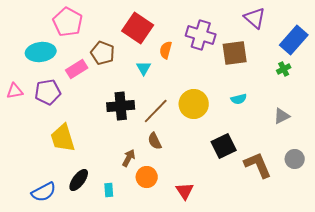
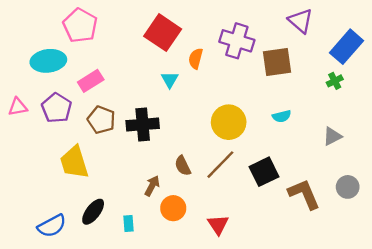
brown pentagon: (103, 53) -> (101, 120), moved
purple pentagon: (48, 92) -> (57, 108), turned -30
brown line: (156, 111) -> (220, 165), moved

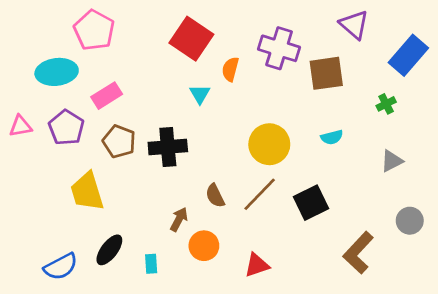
green cross: (335, 81) -> (386, 104), moved
brown L-shape: (304, 194) -> (358, 253), moved, turned -114
red triangle: (218, 225) -> (257, 265), turned 45

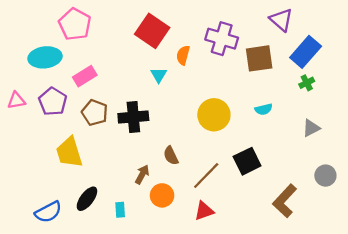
blue rectangle: (408, 55) -> (306, 52), moved
brown line: (260, 194) -> (206, 176), moved

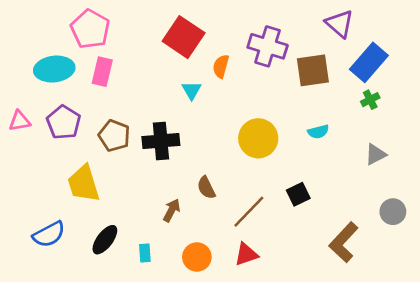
pink rectangle: (85, 76) -> (102, 72), moved, turned -45
black square: (247, 161) -> (298, 194), size x0.7
orange circle: (162, 195) -> (197, 257), moved
blue semicircle: (48, 212) -> (49, 234), moved

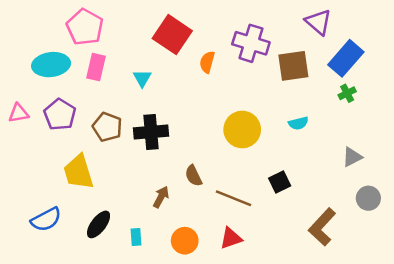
cyan triangle: (192, 90) -> (142, 78), moved
gray triangle: (376, 154) -> (352, 157), moved
brown line: (249, 212) -> (233, 198), turned 68

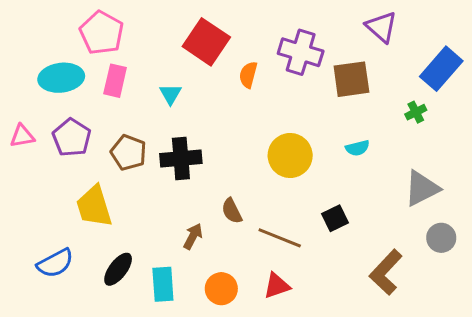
blue rectangle: (346, 58) -> (441, 69), moved
gray triangle: (352, 157) -> (422, 188), size x1.5
cyan rectangle: (136, 237) -> (163, 284), size x1.6

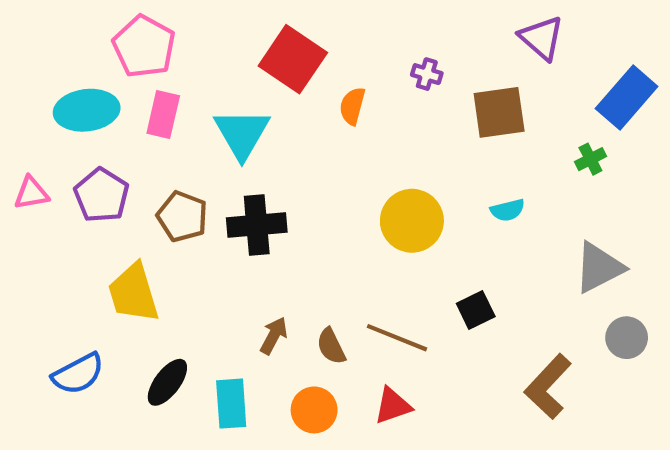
purple cross: (301, 52) -> (427, 74), size x0.5
cyan triangle: (170, 94) -> (242, 134), size x1.8
brown semicircle: (232, 211) -> (331, 346), moved

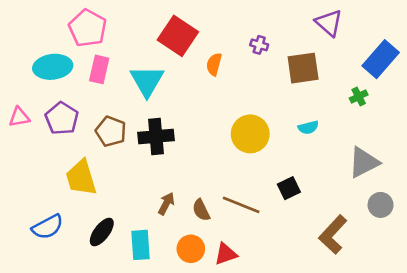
red triangle: (393, 406) -> (226, 254), moved

